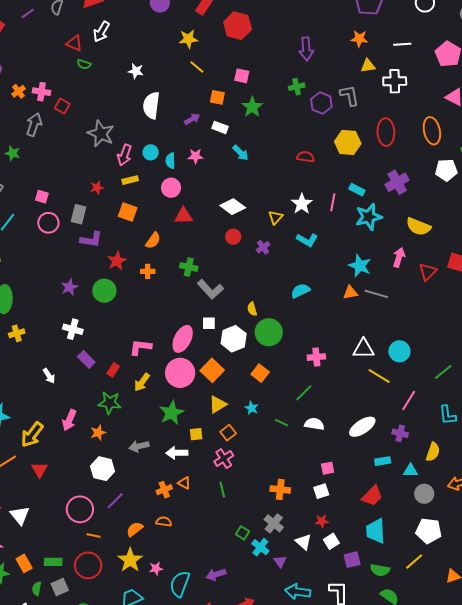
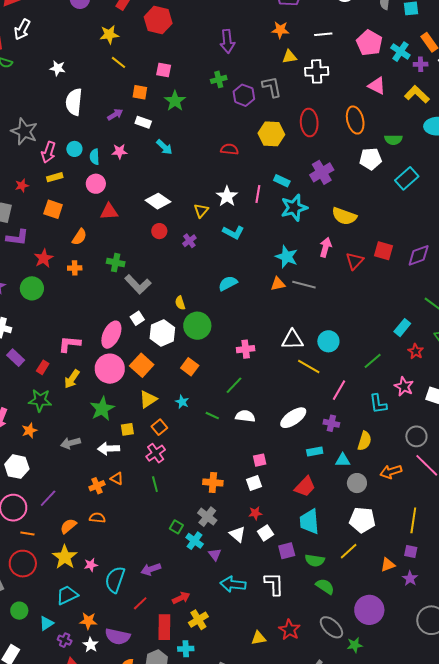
white square: (209, 323) -> (137, 318), turned -32
white hexagon: (103, 469) -> (17, 467), moved

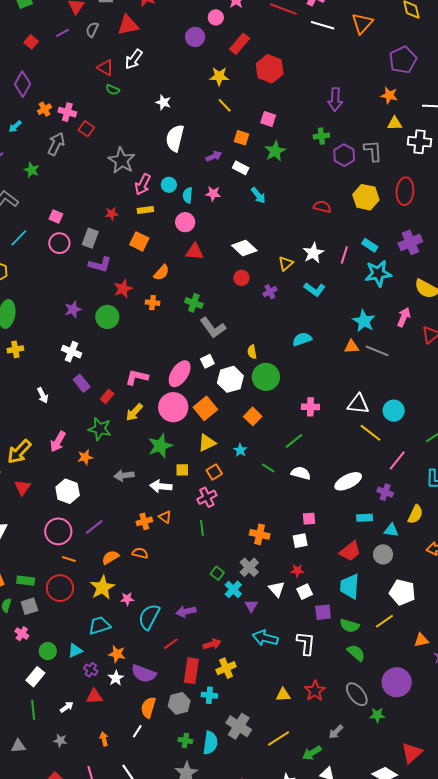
gray circle: (357, 483) -> (383, 554), moved
green circle: (19, 611) -> (48, 651), moved

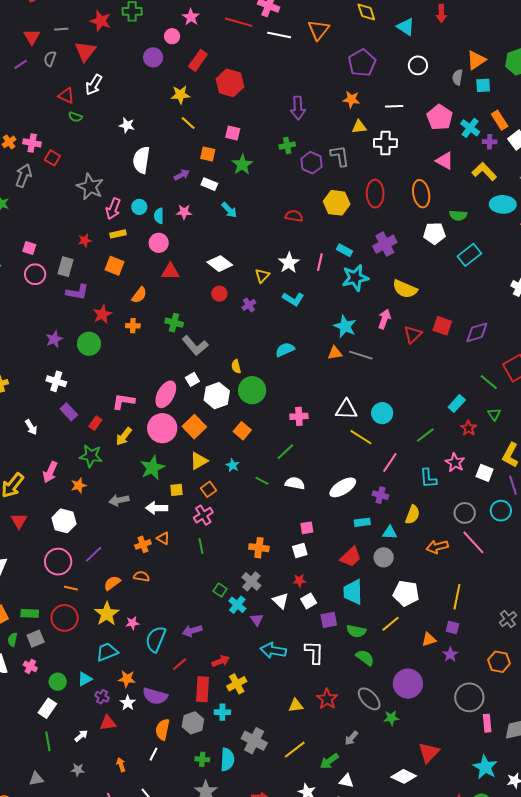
red triangle: (128, 25) -> (85, 51), turned -35

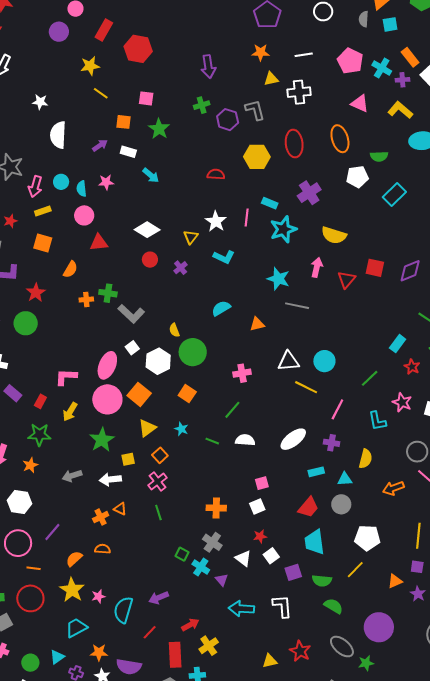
orange cross: (133, 326) -> (86, 300), moved
orange triangle: (335, 353) -> (257, 324), moved

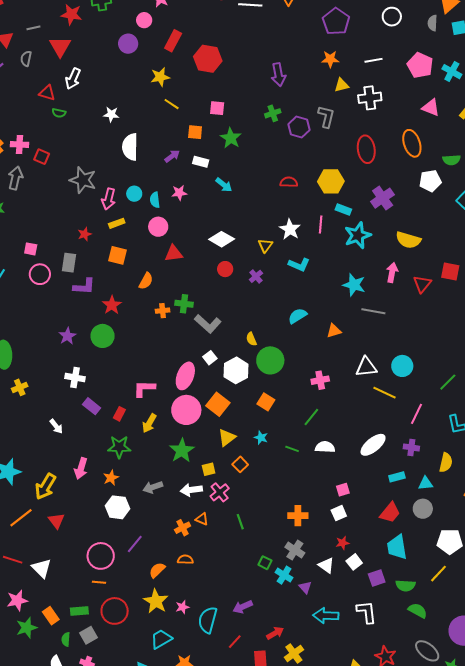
gray L-shape: (255, 110) -> (326, 117), turned 30
yellow hexagon: (257, 157) -> (331, 181), moved
pink cross: (158, 481) -> (220, 492), moved
white hexagon: (20, 502) -> (118, 507), moved
orange line: (34, 568) -> (99, 582), moved

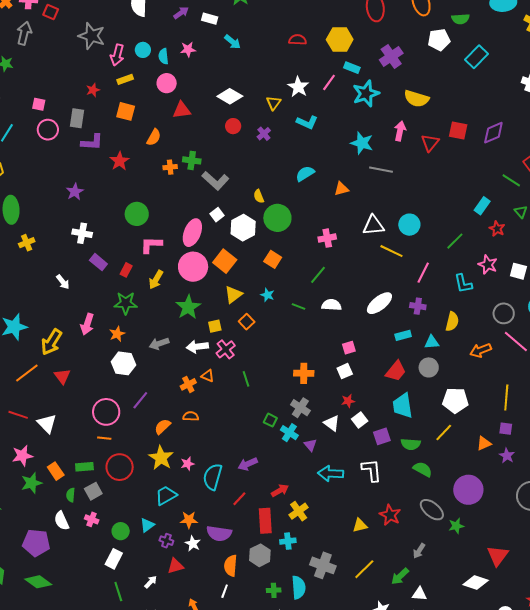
pink line: (321, 225) -> (329, 82), turned 30
green circle: (103, 336) -> (137, 214), moved

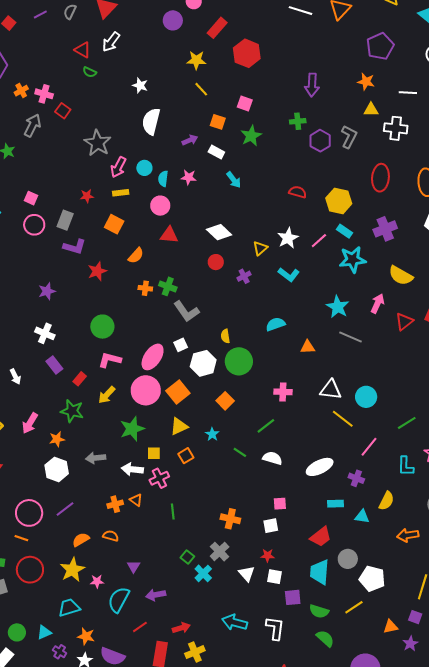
gray circle: (429, 367) -> (348, 559), moved
white square: (360, 420) -> (274, 577), turned 35
purple triangle: (310, 445) -> (134, 566), moved

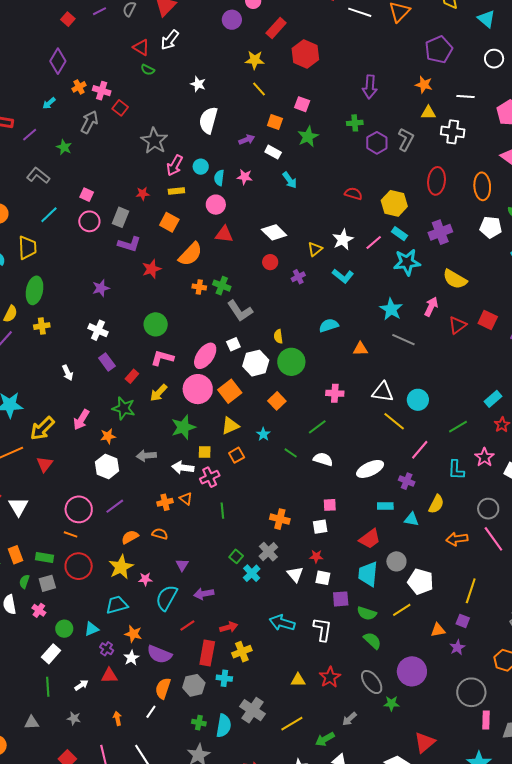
orange semicircle: (136, 256) -> (190, 254), size x1.5

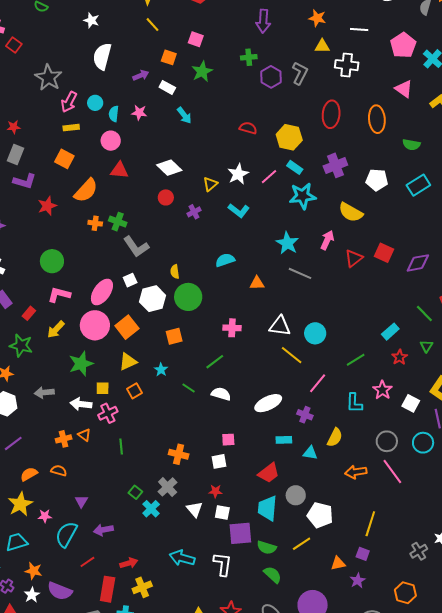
red star: (143, 194) -> (14, 127), moved
white pentagon: (491, 227) -> (377, 180), moved
orange square: (277, 401) -> (174, 336), turned 30
purple square: (341, 599) -> (240, 533), size x1.4

